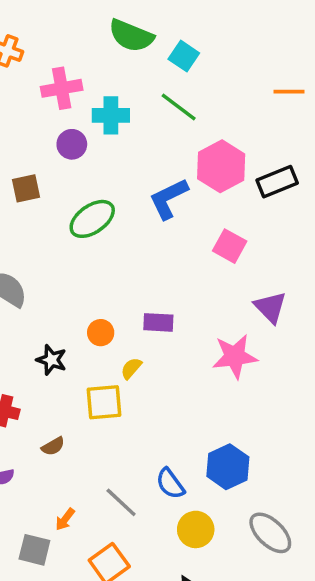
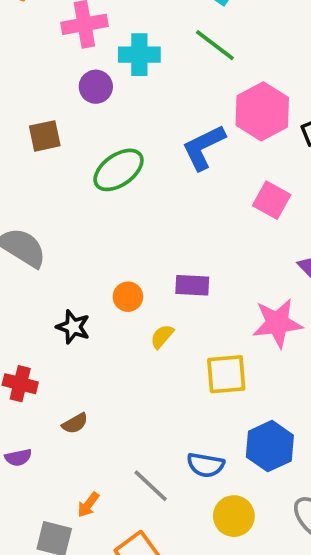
yellow square: (104, 402) -> (226, 374), moved
blue semicircle: (170, 484) -> (206, 465), turned -44

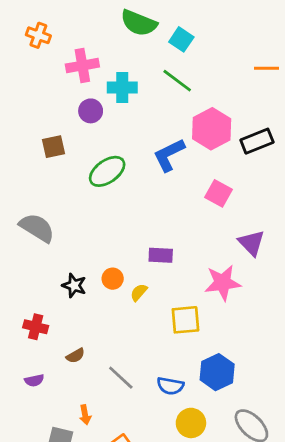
orange circle: (128, 297) -> (113, 279), moved
gray line: (151, 486) -> (121, 378), moved
orange arrow: (88, 505) -> (85, 415), turned -48

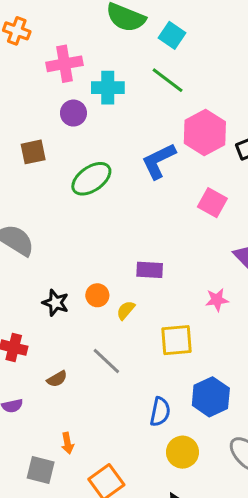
pink star: (223, 283) -> (217, 300), size x0.6
gray line: (121, 378) -> (106, 361), moved
blue semicircle: (170, 386) -> (160, 412), turned -88

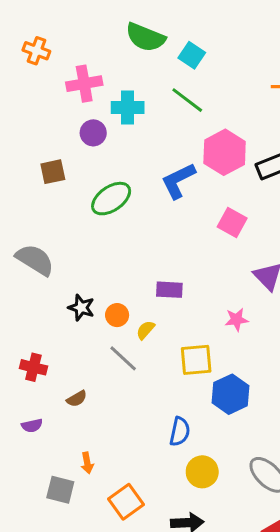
black star: (56, 303) -> (81, 308), moved
gray line: (106, 361) -> (123, 358), moved
blue hexagon: (211, 397) -> (231, 394), moved

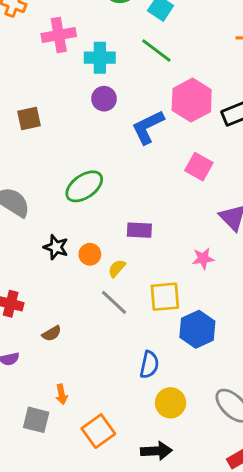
purple circle: (93, 133) -> (104, 99), moved
green ellipse: (111, 199) -> (84, 186), moved
gray line: (123, 358) -> (114, 302), moved

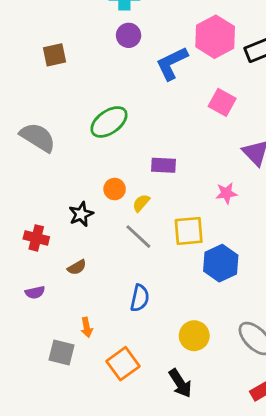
black star: (56, 247) -> (81, 214), moved, turned 30
blue semicircle: (149, 365) -> (140, 298), moved
black arrow: (156, 451) -> (180, 383), turned 60

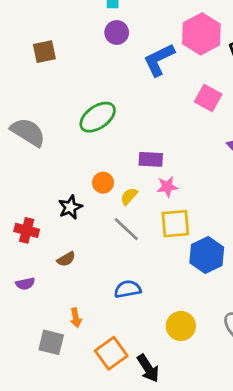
pink star: (226, 193) -> (167, 187), moved
blue semicircle: (140, 298) -> (128, 289), turned -112
black arrow: (180, 383) -> (148, 368), moved

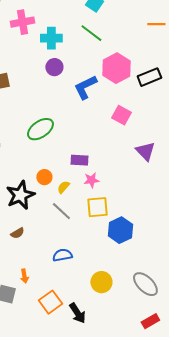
black star: (70, 207) -> (20, 195), size x1.6

